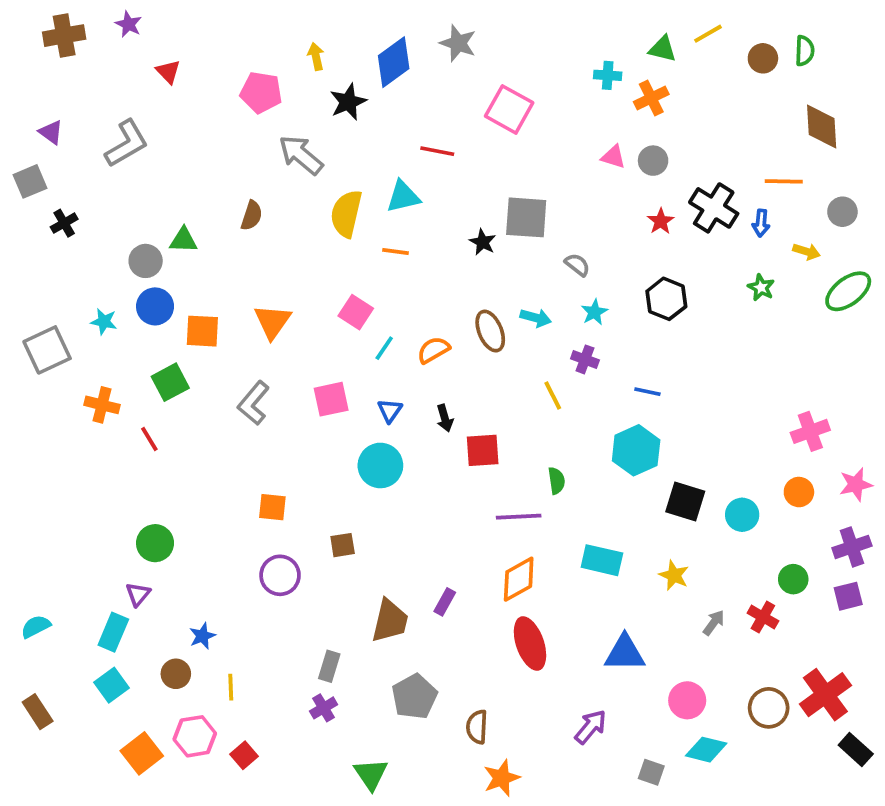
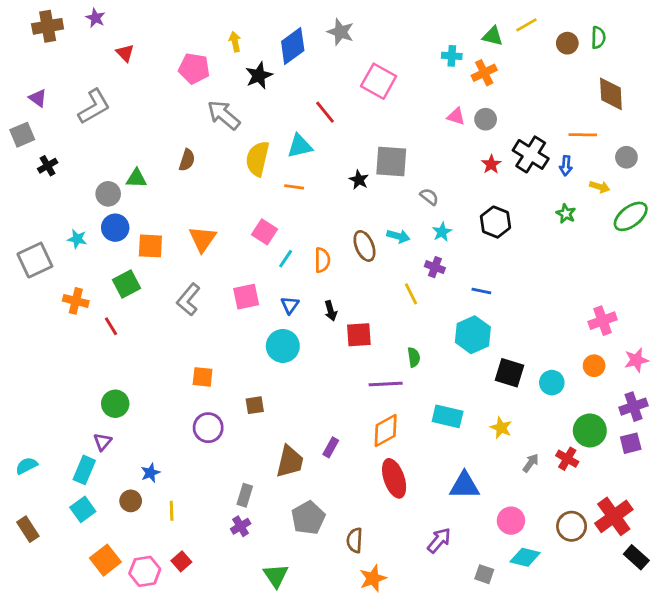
red line: (437, 151) -> (325, 112), turned 40
orange semicircle: (433, 350) -> (322, 260), turned 120
green circle: (793, 579) -> (590, 430), size x1.5
pink hexagon: (195, 736) -> (145, 571), moved

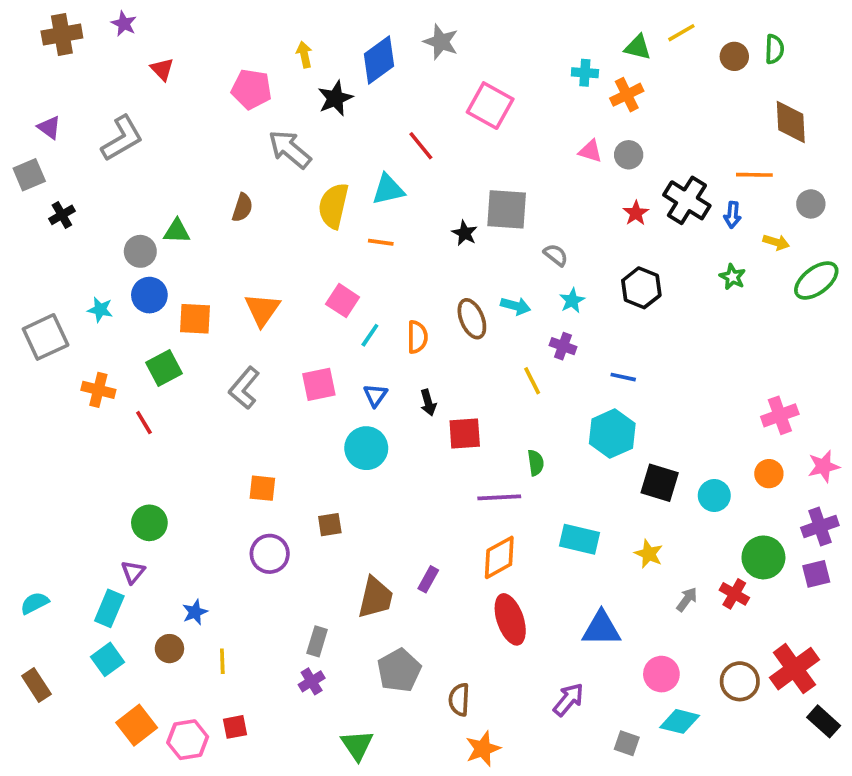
red square: (181, 561) -> (235, 727), turned 30

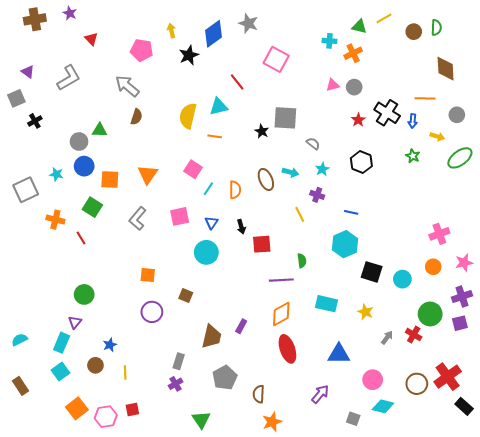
gray arrow: (290, 149) -> (127, 86), moved
pink triangle: (590, 151) -> (333, 85), turned -32
green square: (164, 368) -> (92, 207), turned -30
brown square: (330, 525) -> (186, 296), turned 32

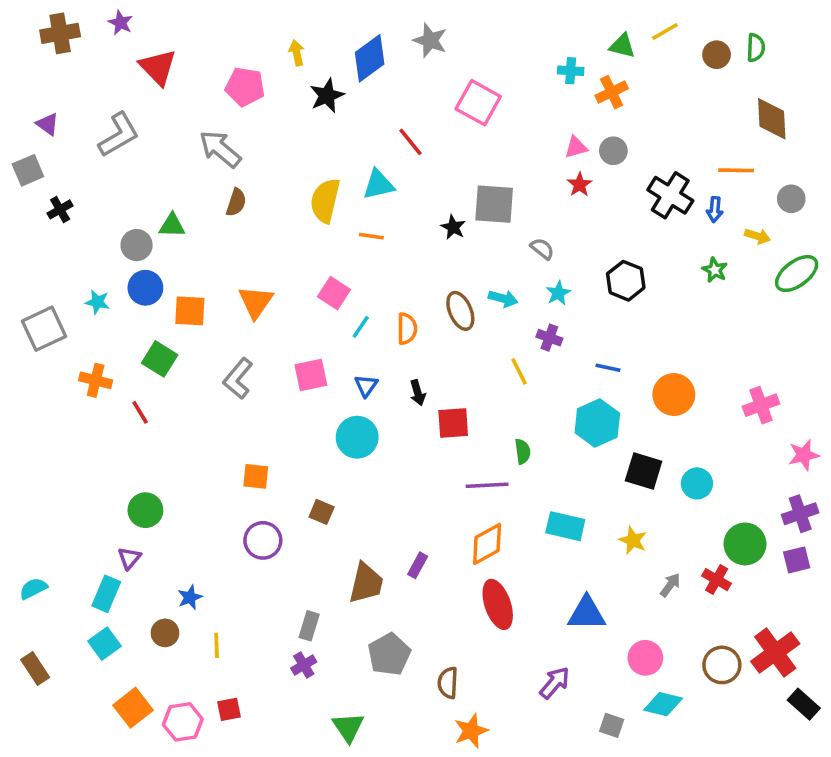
red triangle: (91, 39) -> (158, 67), size x1.6
red star: (358, 120) -> (580, 185), moved
orange circle: (433, 267) -> (674, 395), moved, size x1.5

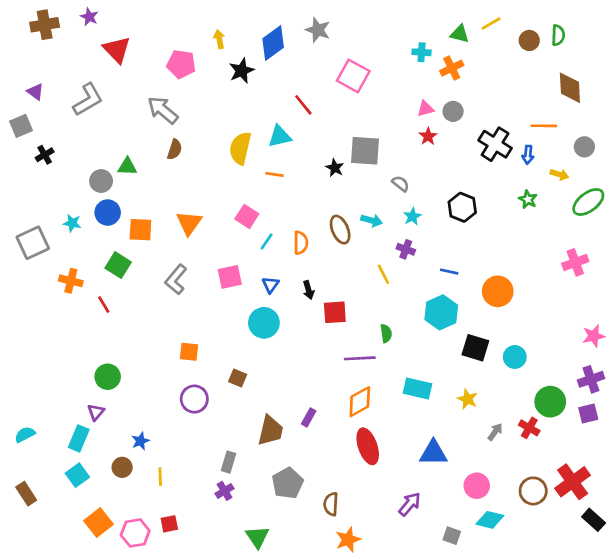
pink cross: (761, 405) -> (575, 262), moved

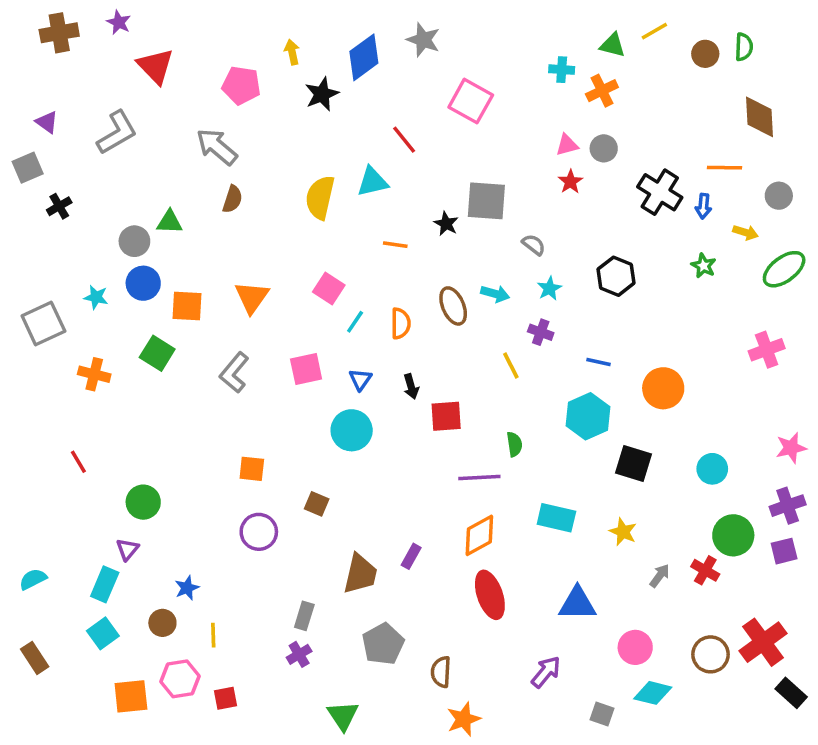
orange line: (274, 174) -> (395, 245), moved
red line: (104, 304) -> (78, 462), moved
cyan circle: (515, 357) -> (712, 469), moved
orange square: (98, 522) -> (131, 696), turned 32
pink hexagon: (135, 533) -> (180, 679), moved

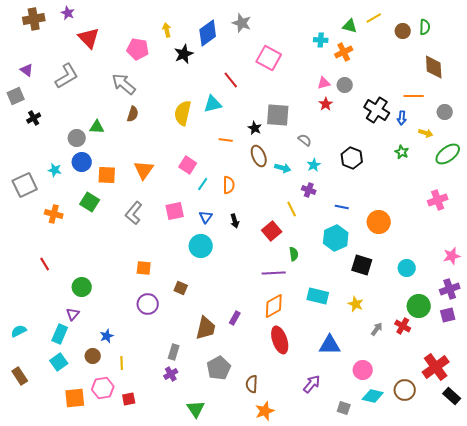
brown ellipse: (453, 306) -> (259, 156), moved
red square: (446, 416) -> (272, 231), moved, turned -36
brown circle: (711, 654) -> (405, 390), moved

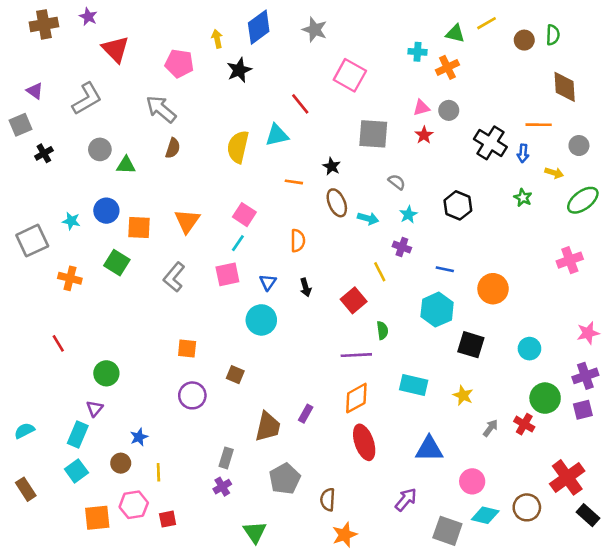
blue diamond: (208, 33) -> (259, 27), moved
gray square: (278, 115) -> (373, 134), moved
gray circle: (77, 138) -> (100, 149), moved
cyan line: (203, 184) -> (238, 243), moved
gray square: (344, 408) -> (447, 531), size x1.6

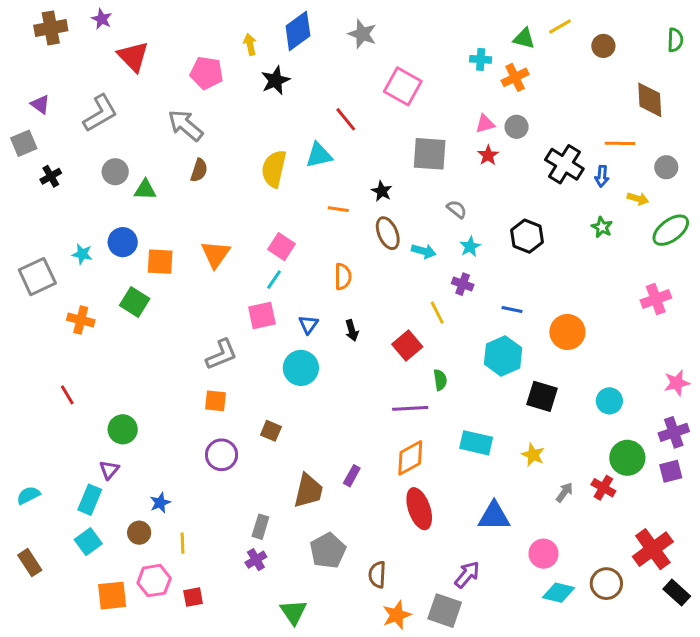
green semicircle: (553, 35) -> (675, 40), moved
gray L-shape: (174, 277) -> (222, 354), moved, turned -152
gray square: (447, 531) -> (445, 611), moved

